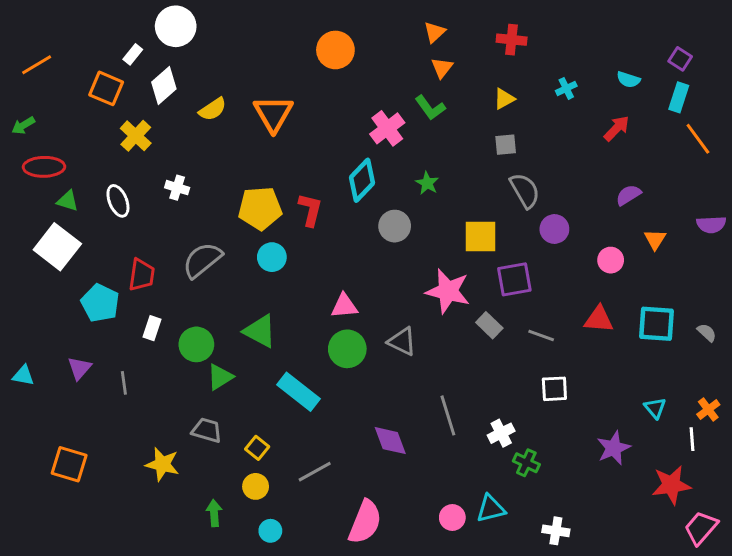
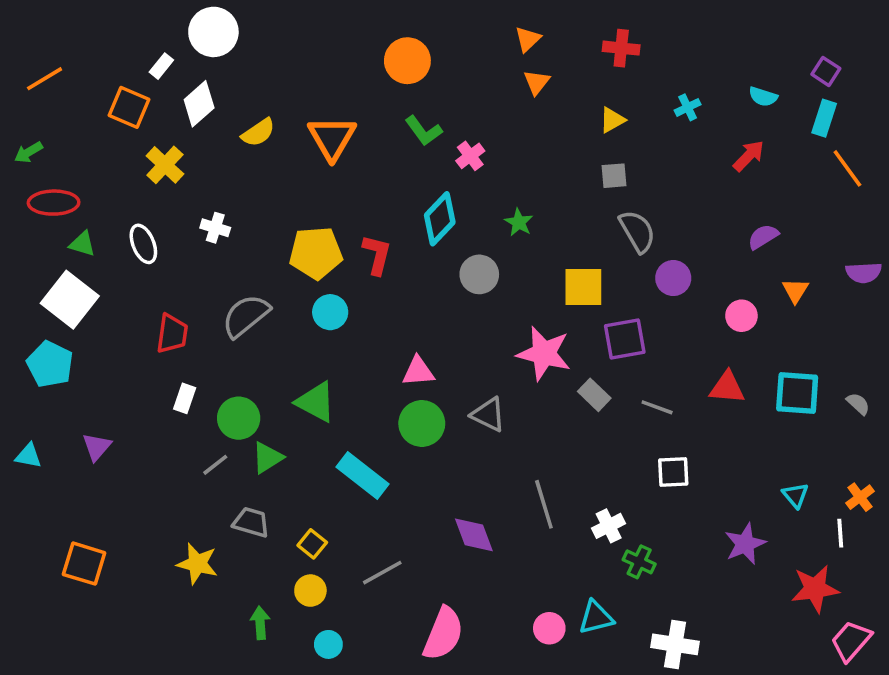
green L-shape: (430, 108) -> (424, 131), moved
pink cross: (387, 128) -> (470, 156), size x0.7
cyan pentagon: (100, 303) -> (50, 364), moved
gray line: (124, 383) -> (215, 465), moved, turned 60
white cross: (556, 531) -> (675, 644), size x1.4

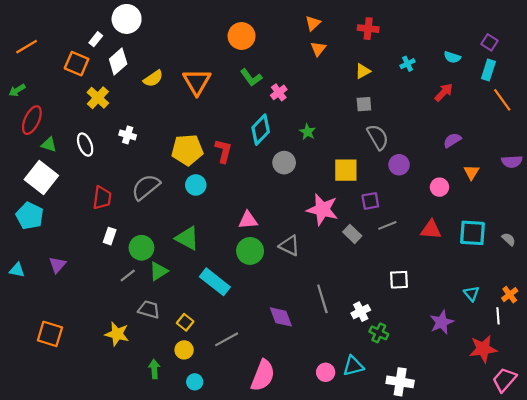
red ellipse: (54, 203) -> (32, 120), turned -64
purple square: (625, 339) -> (370, 201), size x0.7
gray line: (657, 407) -> (387, 225), moved, turned -42

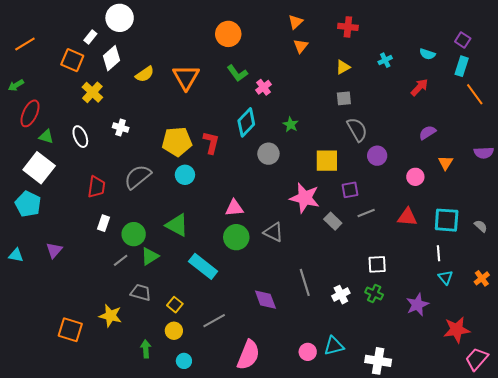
white line: (498, 316) -> (438, 253), moved
green cross: (379, 333) -> (374, 294), moved
orange square: (50, 334) -> (70, 330), moved

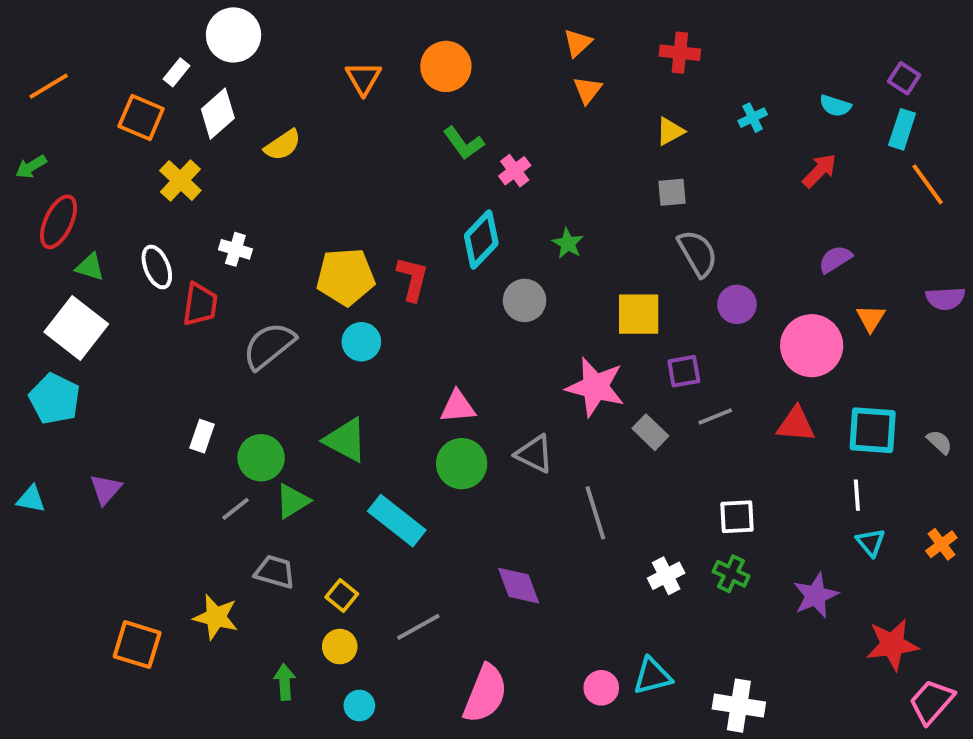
orange triangle: (186, 77) -> (363, 78), moved, size x0.7
pink circle: (415, 177) -> (812, 346), size x1.8
red trapezoid: (96, 187) -> (200, 304), moved
gray line: (305, 282) -> (595, 513), moved

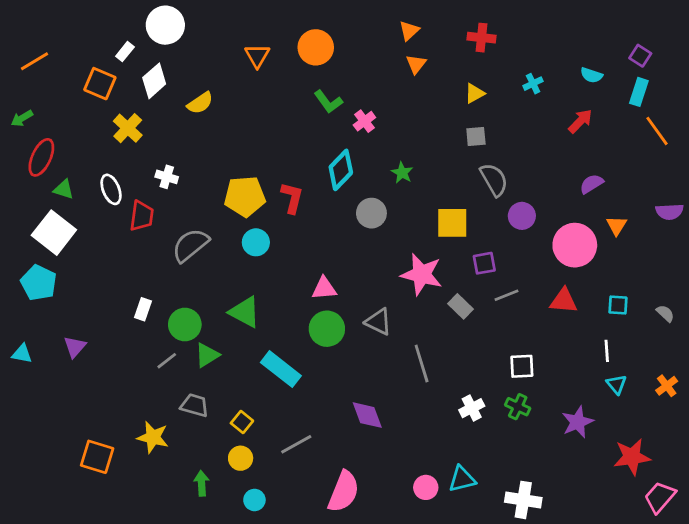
cyan square: (873, 430) -> (618, 305), size x0.6

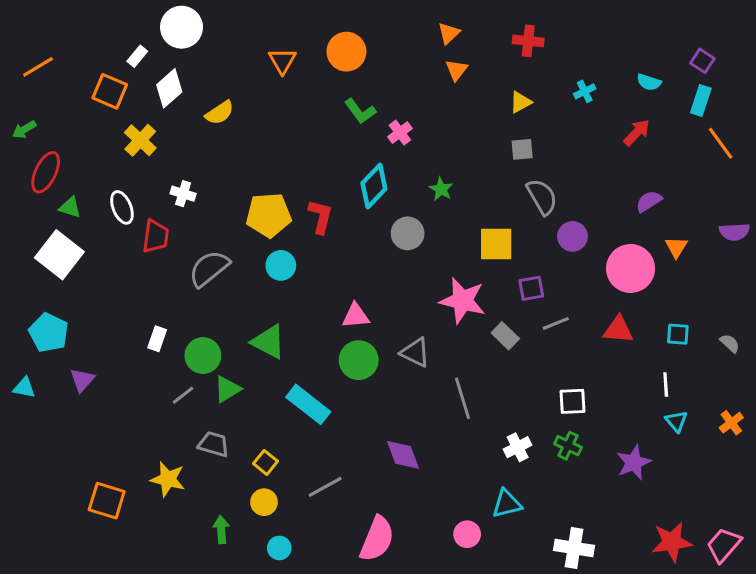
cyan pentagon: (39, 283) -> (49, 333), moved
red star: (632, 457) -> (672, 542), moved
cyan triangle: (462, 479) -> (507, 504), moved

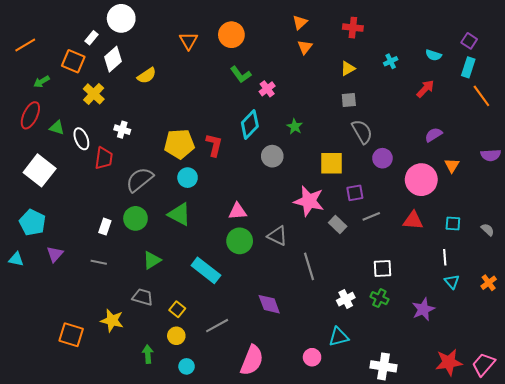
green arrow: (24, 130) -> (42, 82), moved
green triangle: (70, 207) -> (57, 128), moved
green triangle: (269, 342) -> (179, 214), moved
green circle: (203, 356) -> (135, 218), moved
gray line: (183, 395) -> (99, 262), moved, turned 49

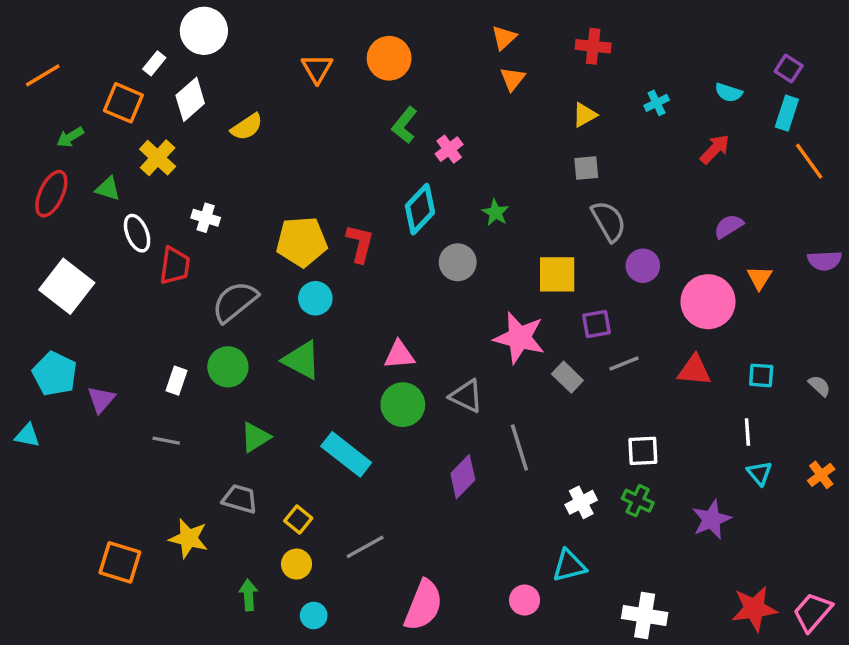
green L-shape: (241, 75) -> (405, 125), turned 75
green triangle: (57, 128) -> (108, 189), moved
purple triangle: (55, 254) -> (101, 399), moved
purple diamond: (269, 304) -> (463, 477), moved, turned 65

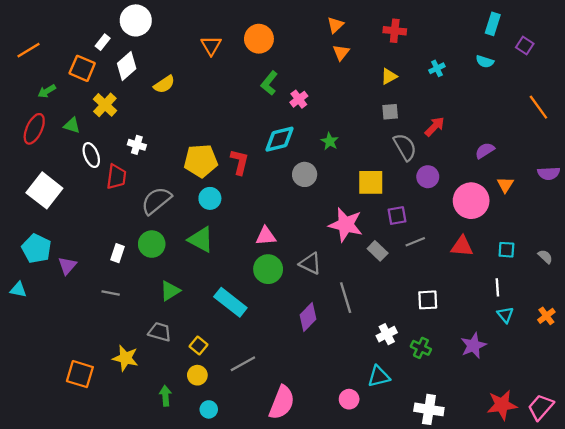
cyan rectangle: (787, 113) -> (493, 24), moved
red arrow: (715, 149) -> (435, 127), moved
cyan diamond: (420, 209) -> (279, 139), turned 32
green cross: (638, 501) -> (421, 348), moved

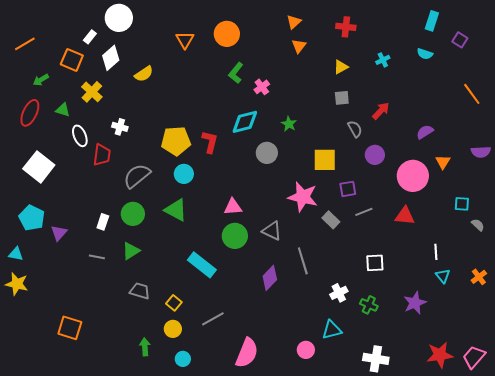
gray semicircle: (405, 147) -> (355, 129), size x0.7
cyan square: (506, 250) -> (462, 204), moved
green triangle: (170, 291) -> (131, 251), moved
yellow star: (125, 358) -> (17, 284), moved

